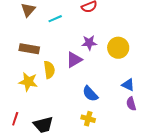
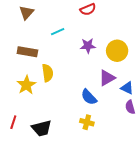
cyan line: (55, 19) -> (58, 32), moved
purple triangle: (74, 60) -> (107, 78), moved
yellow star: (28, 82) -> (26, 85), turned 30

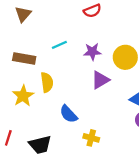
cyan line: (58, 32) -> (59, 45), moved
purple triangle: (107, 78) -> (100, 80), moved
blue semicircle: (89, 97) -> (69, 114), moved

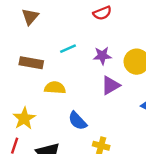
yellow semicircle: (47, 82) -> (55, 88), turned -78
yellow star: (23, 96) -> (24, 118), moved

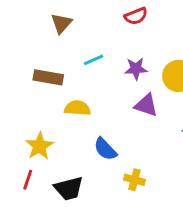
brown triangle: (30, 17) -> (61, 23), moved
purple triangle: (111, 85) -> (146, 105), turned 48

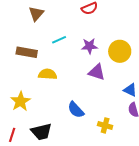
blue semicircle: (105, 149) -> (76, 110), moved
red line: (28, 180) -> (12, 135), moved
yellow cross: (134, 180) -> (105, 125), moved

